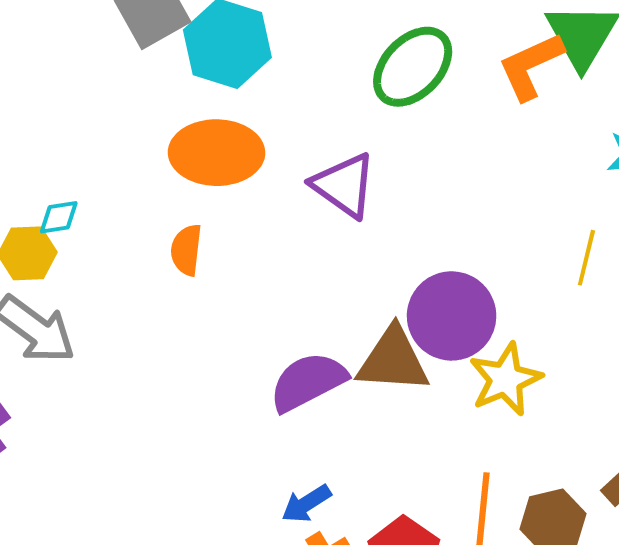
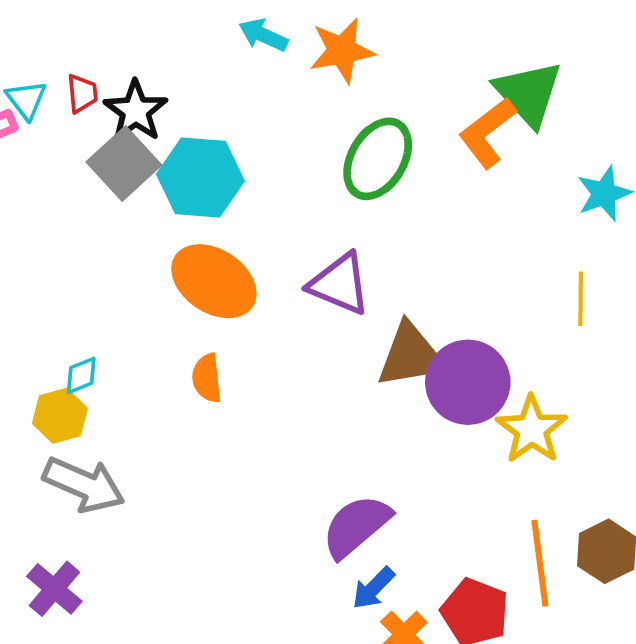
orange ellipse: (217, 153) -> (214, 281), turned 46
brown triangle: (393, 360) -> (411, 355), moved
purple semicircle: (308, 382) -> (356, 526), moved

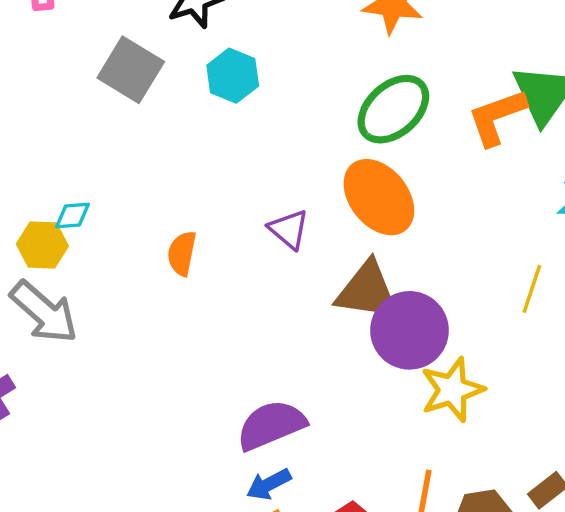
gray square: (124, 164) -> (131, 70), moved, turned -34
cyan hexagon: (200, 178) -> (233, 76), size x0.7
orange ellipse: (214, 281) -> (379, 197), moved
purple triangle: (340, 284) -> (289, 229), moved, size x0.7

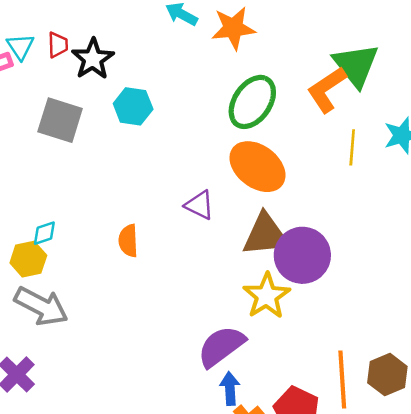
yellow line: (532, 289) -> (352, 147), moved
yellow star: (452, 390) -> (267, 296), moved
blue arrow: (269, 484) -> (230, 389), turned 128

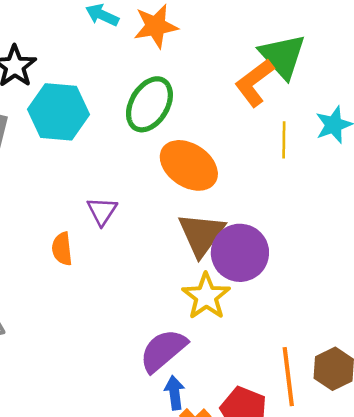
green ellipse: (252, 102) -> (149, 104), moved
cyan hexagon: (133, 106) -> (59, 112), size x1.5
purple triangle: (199, 205) -> (102, 211), moved, turned 40
brown triangle: (266, 235) -> (201, 234), turned -45

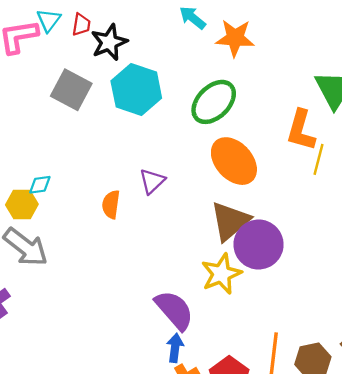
orange L-shape: (254, 83) -> (301, 130), moved, turned -51
purple semicircle: (163, 350) -> (174, 310), turned 75

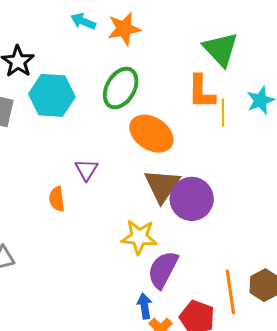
yellow star: (221, 274) -> (139, 237), moved, turned -30
purple semicircle: (174, 310) -> (163, 270), moved, turned -96

